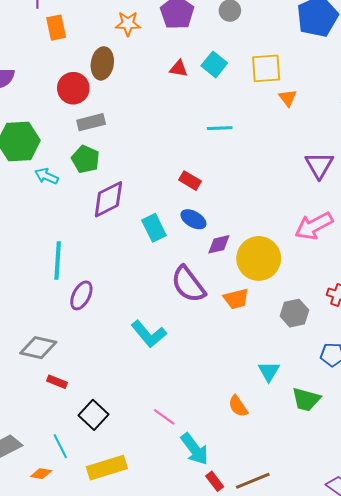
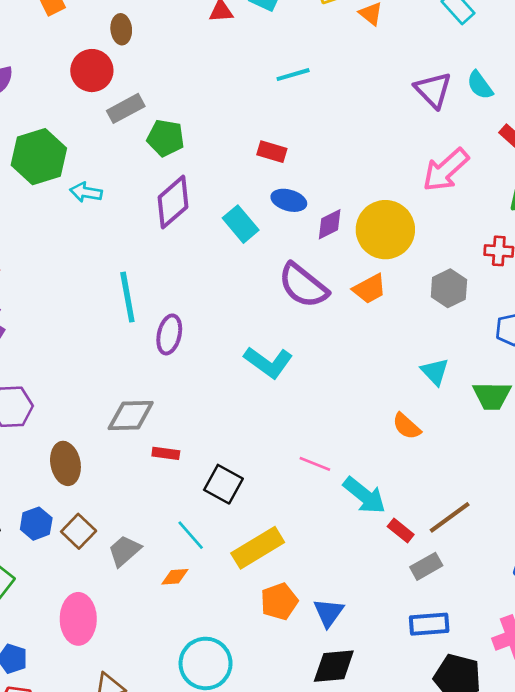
brown ellipse: (102, 63) -> (121, 29), size x0.7
green pentagon: (86, 159) -> (166, 138), moved

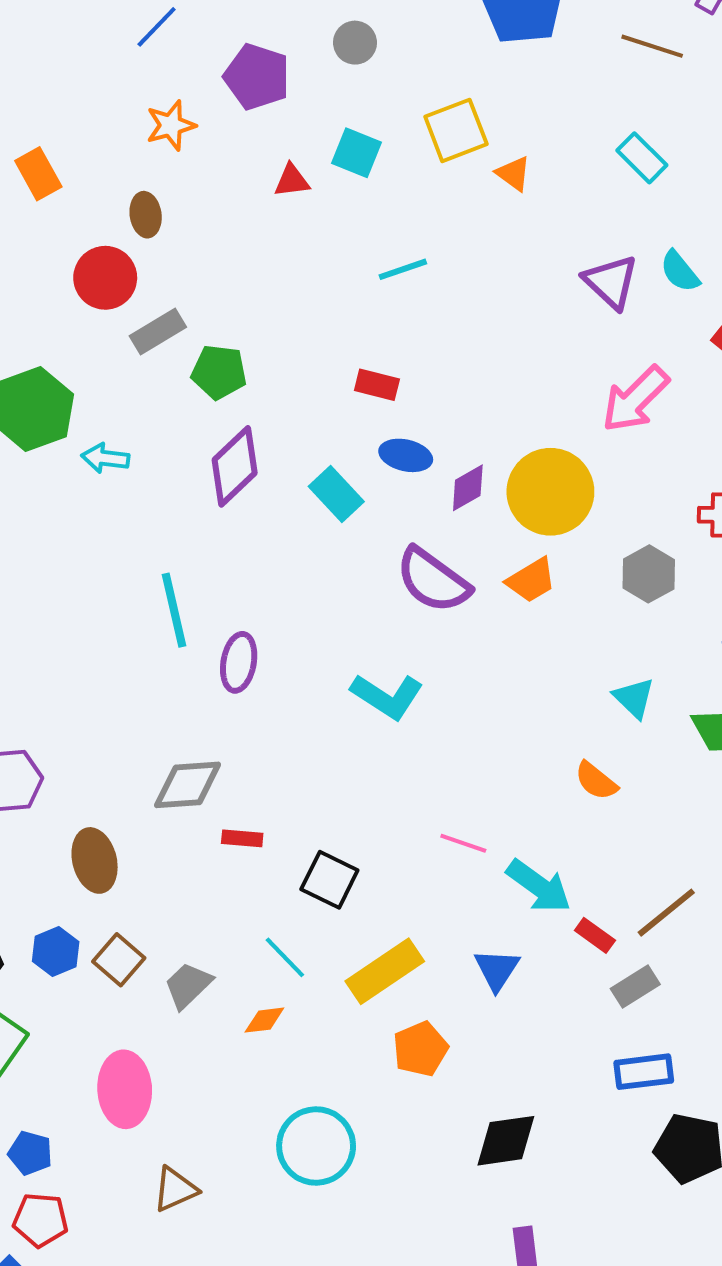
blue triangle: (329, 613) -> (497, 969), moved

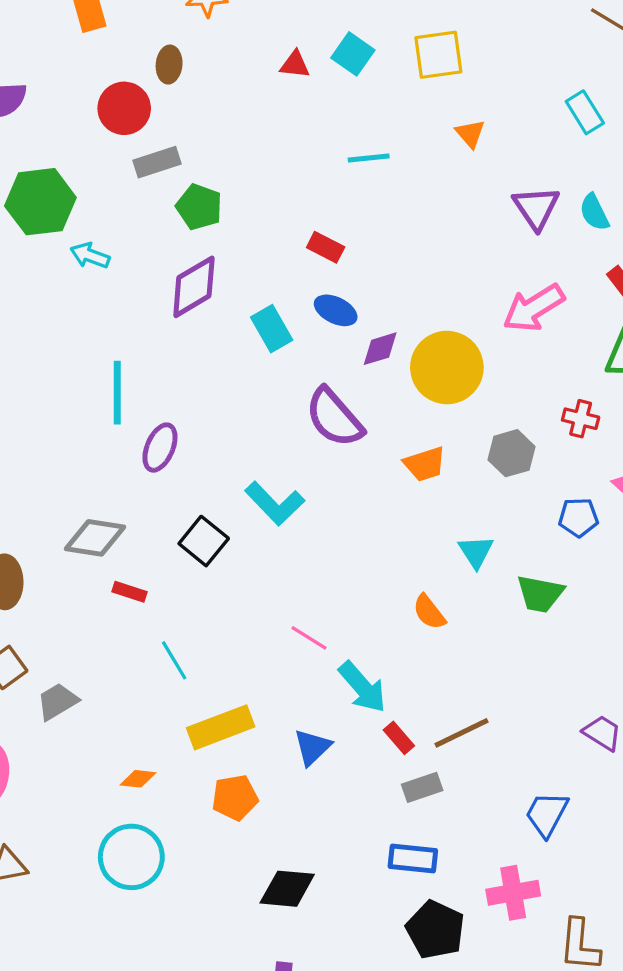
orange triangle: (513, 174) -> (470, 134), moved
orange trapezoid: (531, 580) -> (425, 464), moved
black square: (329, 880) -> (204, 541), moved
cyan line: (285, 957) -> (174, 660), moved
orange diamond: (264, 1020) -> (138, 779), moved

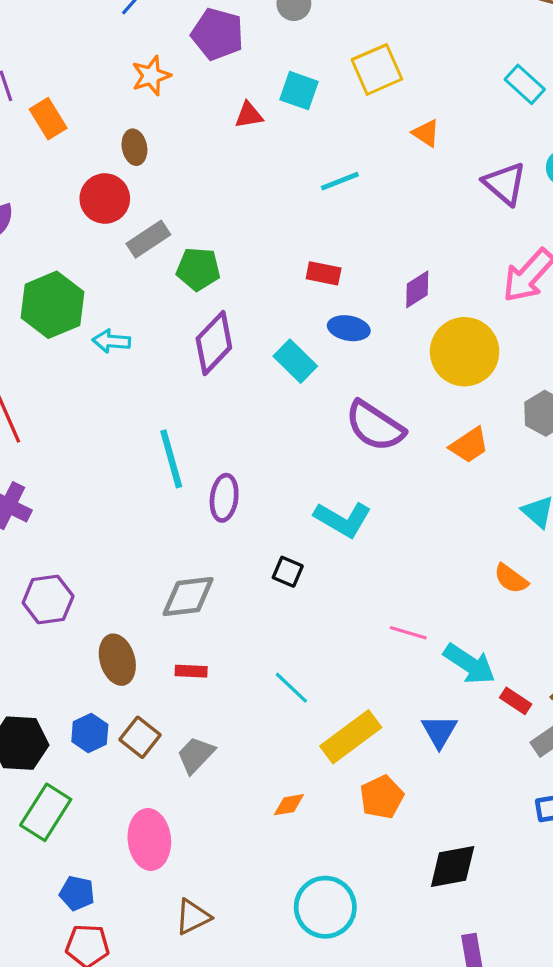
purple diamond: (380, 349) -> (417, 289), moved
black square: (204, 541) -> (288, 572), size x0.7
red rectangle: (129, 592) -> (191, 671), moved
cyan circle: (131, 857) -> (325, 907), moved

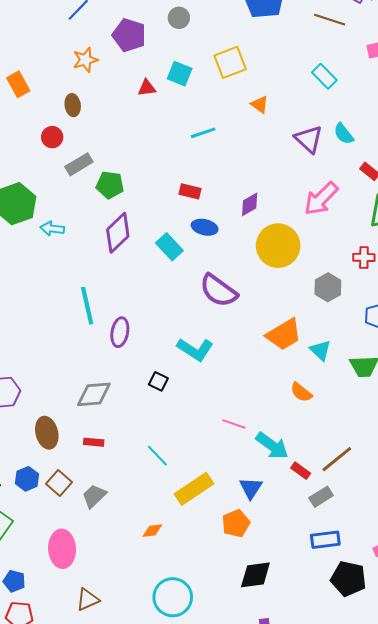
red circle: (105, 199) -> (52, 137), size x0.7
orange trapezoid: (469, 445) -> (284, 334), moved, size x1.4
orange pentagon: (382, 797) -> (236, 523), moved

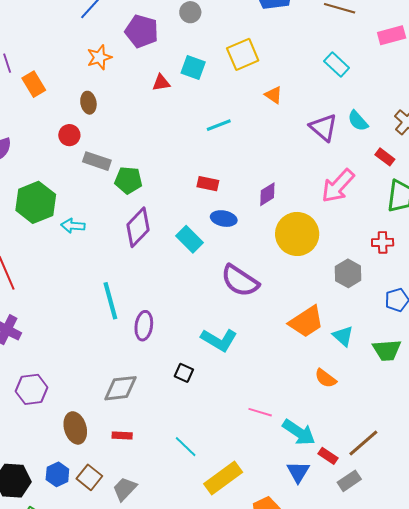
gray rectangle: (79, 164) -> (97, 161), turned 52
blue triangle: (251, 488) -> (298, 472), moved

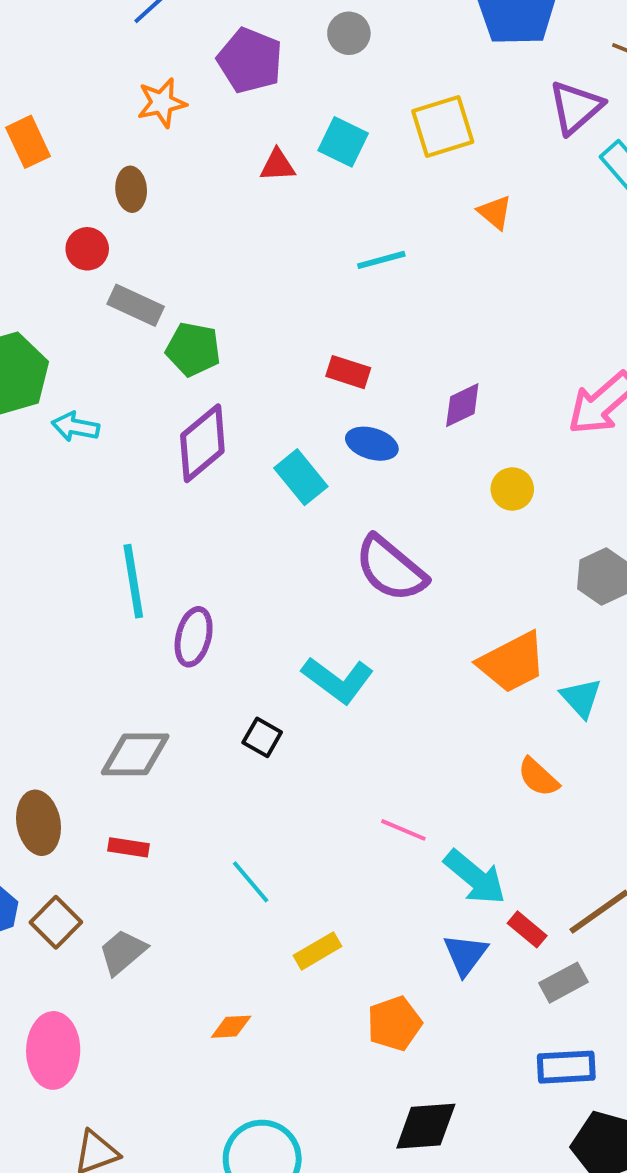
purple triangle: (323, 127) -> (576, 107), moved, turned 32
yellow circle: (297, 234) -> (512, 489), size x0.5
yellow rectangle: (223, 478) -> (317, 951), size x0.6

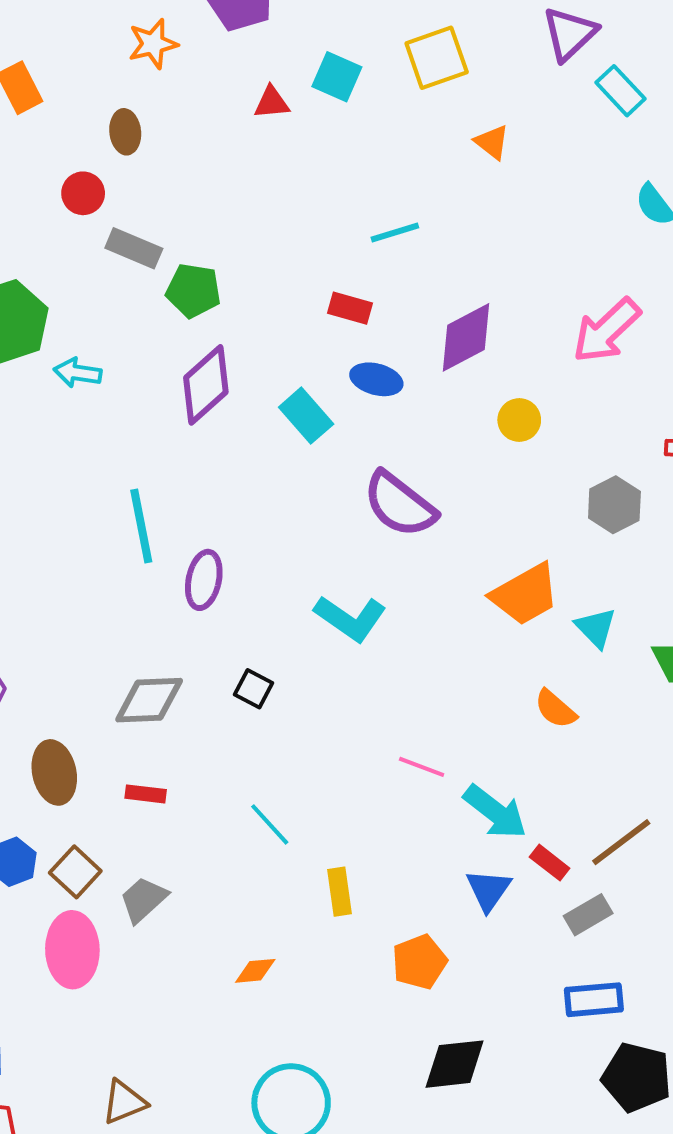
cyan line: (381, 260) -> (395, 233), moved
purple diamond: (462, 405) -> (466, 337), size x1.5
black square: (262, 737) -> (253, 689), moved
yellow rectangle: (317, 951) -> (339, 892), turned -66
pink ellipse: (53, 1050) -> (72, 950), moved

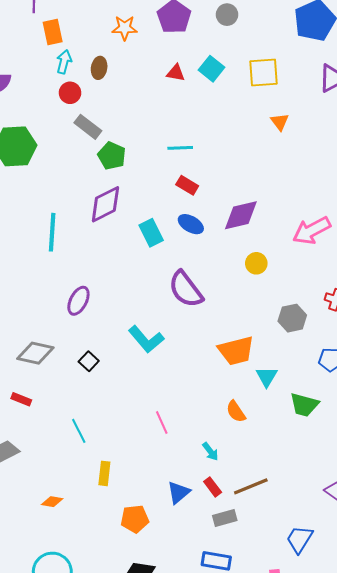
cyan line: (395, 233) -> (180, 148), moved
cyan arrow: (78, 373) -> (64, 62), moved, turned 80
cyan line: (141, 526) -> (52, 232), moved
pink line: (422, 767) -> (162, 422), turned 30
cyan arrow: (495, 812) -> (210, 452), moved, size x0.6

